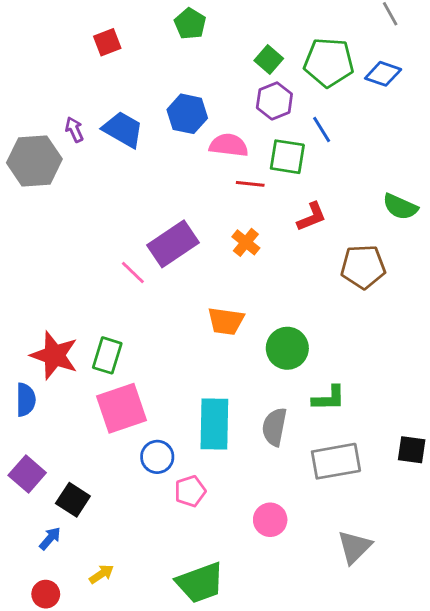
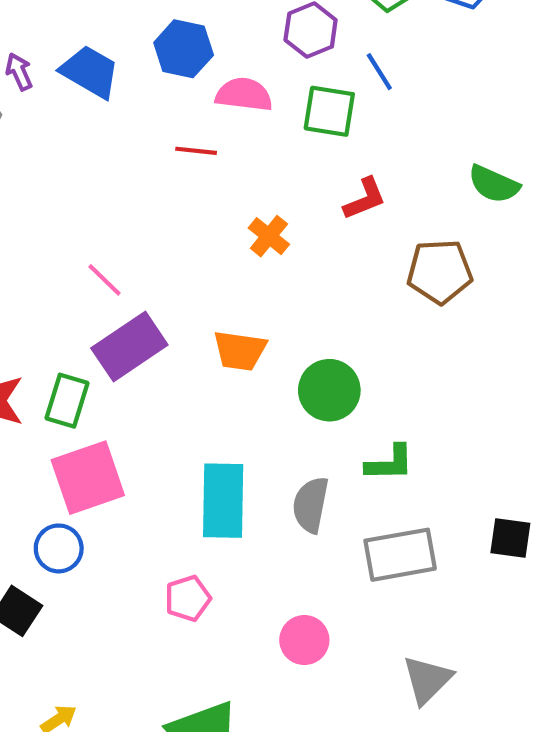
red line: (250, 184) -> (196, 151), moved
purple rectangle: (173, 244) -> (129, 346), moved
blue circle: (157, 457) -> (59, 548), moved

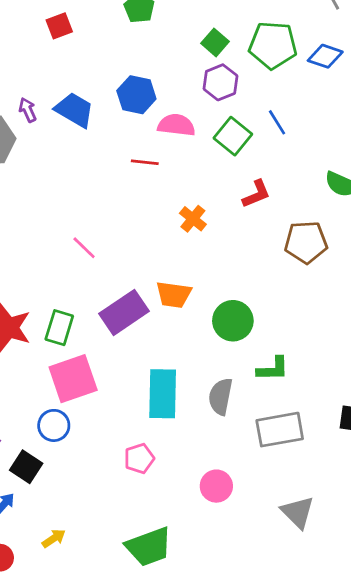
blue line: (379, 72) -> (277, 122), moved
green square: (329, 111) -> (233, 136), turned 30
purple rectangle: (129, 346) -> (124, 312), moved
gray triangle: (427, 680) -> (298, 512), turned -30

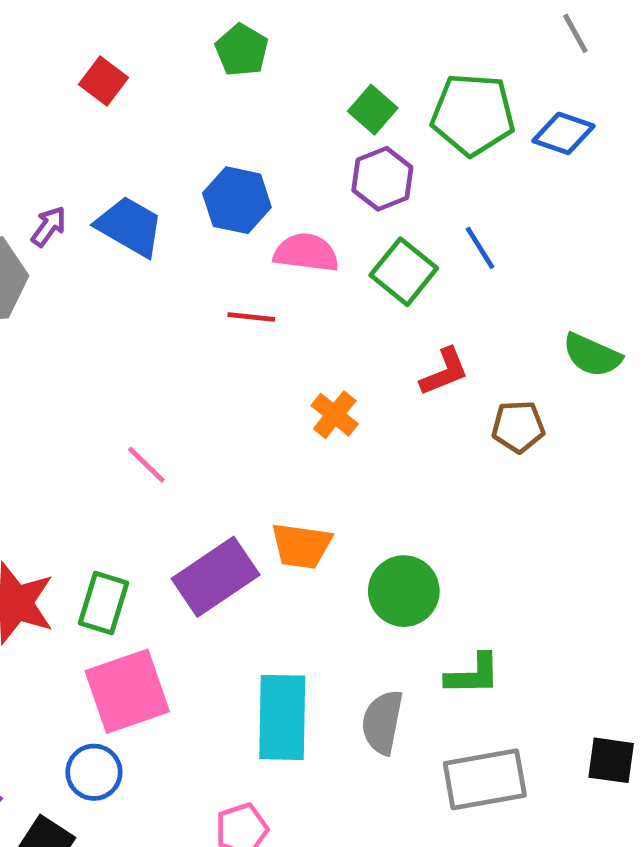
red square: (59, 26) -> (103, 81), turned -32
purple arrow: (28, 110) -> (49, 226), turned 60
brown pentagon: (306, 242) -> (518, 427), moved, size x0.7

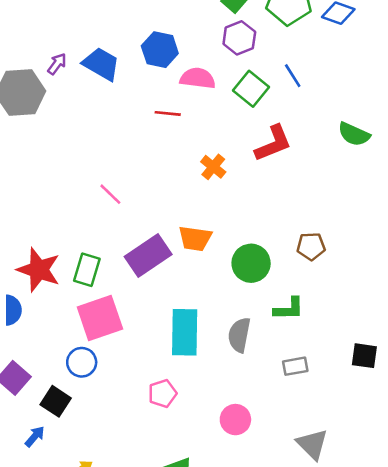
red L-shape: (444, 372) -> (273, 143), size x1.4
brown pentagon: (518, 427) -> (311, 246), moved
gray rectangle: (485, 779) -> (295, 366), size x0.6

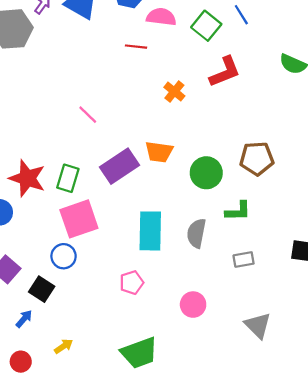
brown pentagon: (311, 246) -> (257, 159), size x1.4

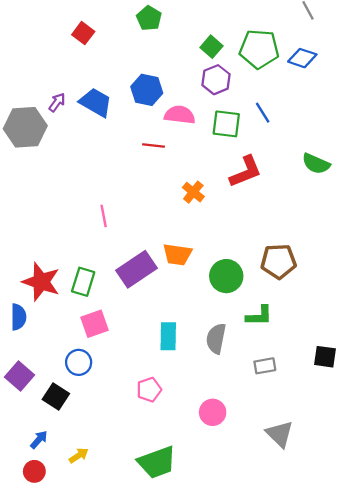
green square: (206, 26) -> (226, 124), turned -32
pink line: (88, 115) -> (104, 216), turned 35
pink square: (79, 219) -> (95, 324), size x0.7
cyan rectangle: (150, 231) -> (168, 336), size x0.7
blue arrow: (24, 319) -> (39, 440), moved

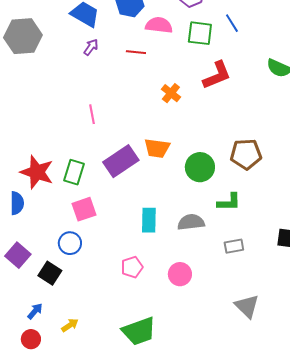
purple arrow: (57, 102) -> (91, 47), moved
gray semicircle: (216, 339) -> (191, 222), turned 72
pink circle: (213, 412) -> (180, 274), moved

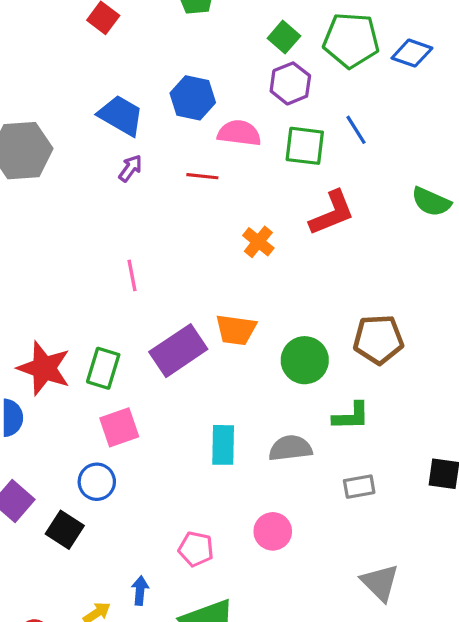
pink pentagon: (132, 267) -> (196, 549), moved, turned 30
blue arrow: (35, 311) -> (140, 591), moved, turned -36

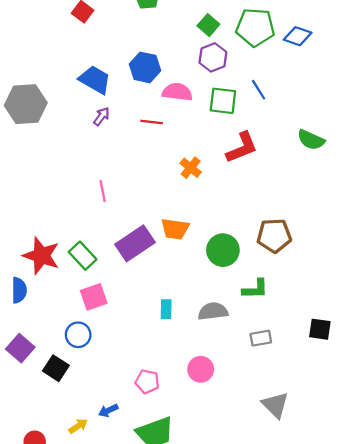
green rectangle: (103, 368) -> (83, 256), turned -60
cyan rectangle: (223, 445) -> (166, 309), size x0.7
blue arrow: (140, 591) -> (108, 411), turned -120

